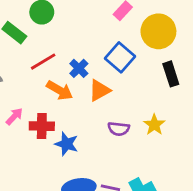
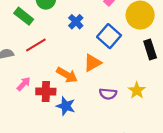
red line: (43, 62) -> (36, 45), moved
blue cross: (79, 68) -> (76, 22), moved
orange arrow: (60, 90) -> (67, 75), moved

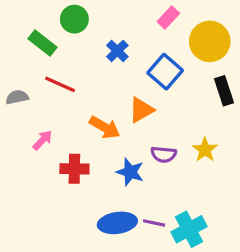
red line: (36, 45) -> (60, 84), turned 55
red cross: (46, 92) -> (74, 169), moved
blue star: (66, 106) -> (130, 172), moved

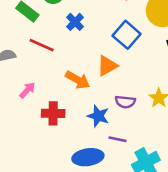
blue cross: (117, 51) -> (75, 22), moved
purple line: (154, 223) -> (118, 139), moved

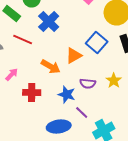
blue cross: (75, 22) -> (49, 22), size x1.5
blue square: (127, 35) -> (97, 42), moved
purple line: (118, 139) -> (82, 112), turned 32

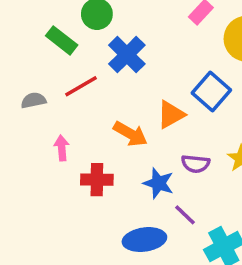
red line: (23, 40) -> (81, 86), turned -54
pink arrow: (12, 74) -> (62, 148), turned -48

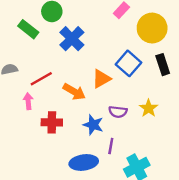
red line: (81, 86) -> (41, 79), moved
purple line: (185, 215) -> (111, 146), turned 56

